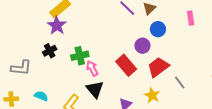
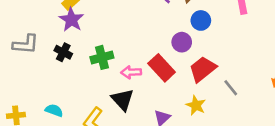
black cross: (50, 51) -> (63, 52), turned -32
gray L-shape: (21, 68) -> (26, 44), moved
pink arrow: (92, 68) -> (131, 72), moved, turned -63

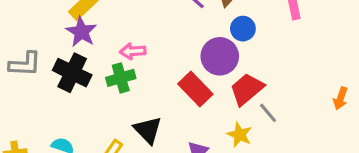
purple circle: (182, 42) -> (220, 56), size x1.5
black cross: (63, 52) -> (72, 73), size x1.6
pink arrow: (131, 72) -> (133, 51), moved
gray line: (231, 88) -> (268, 113), moved

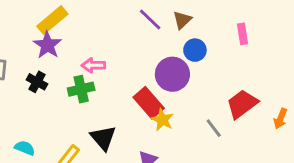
black cross: (72, 73) -> (37, 82), size x0.6
red trapezoid: (247, 89) -> (242, 104), moved
yellow star: (240, 135) -> (162, 120), moved

